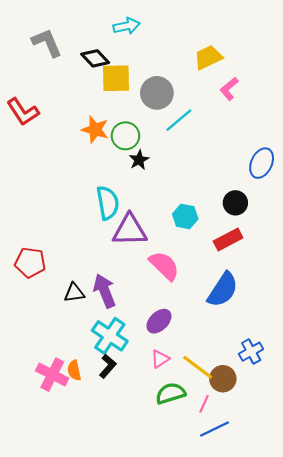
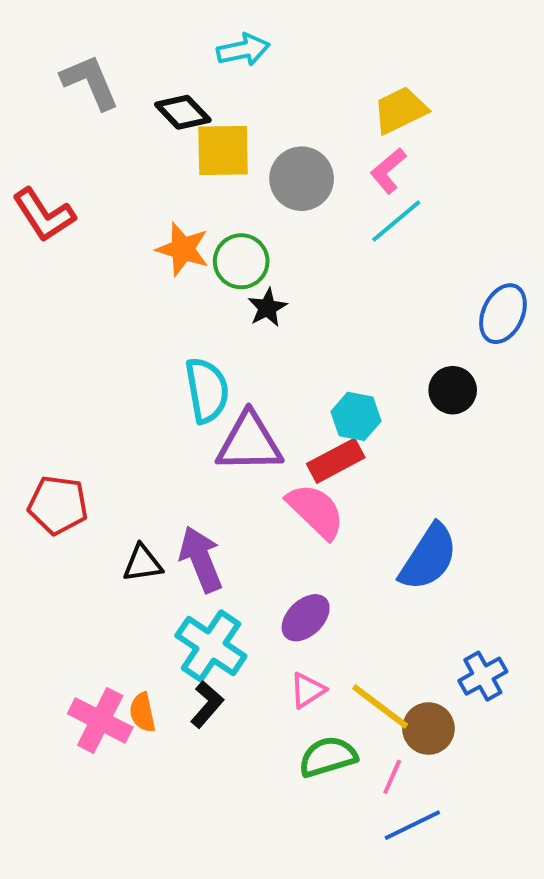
pink L-shape: (229, 89) -> (388, 171), moved
cyan line: (179, 120) -> (396, 221), moved
red rectangle: (228, 239) -> (336, 461), moved

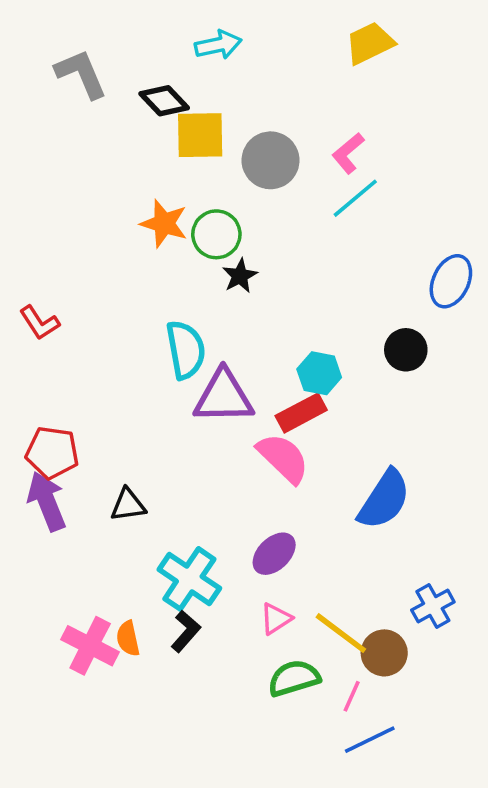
yellow trapezoid: (400, 110) -> (370, 43), moved
red L-shape: (44, 215) -> (40, 323), moved, size x0.7
purple arrow: (201, 559) -> (47, 501), moved

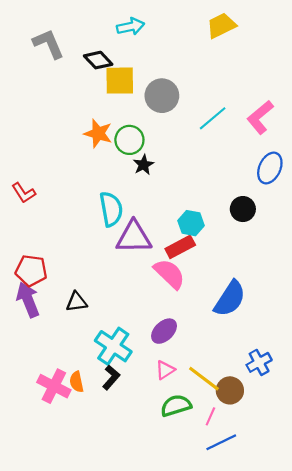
pink L-shape: (348, 153) -> (260, 117), moved, size x1.4

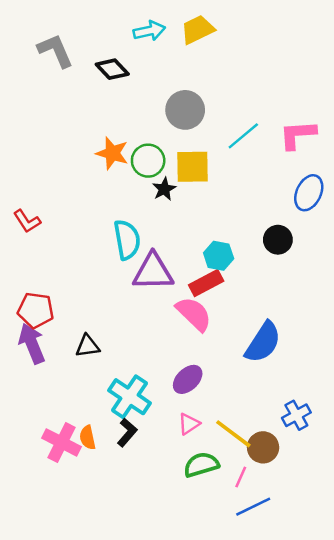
yellow trapezoid: (221, 25) -> (198, 30), moved
yellow square: (120, 81) -> (193, 167), moved
pink L-shape: (260, 117) -> (298, 135), turned 36

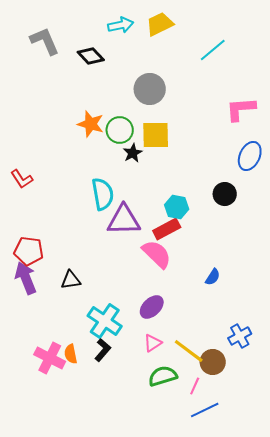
cyan line: (243, 136) -> (213, 50), moved
blue semicircle: (263, 342) -> (213, 277), size x0.5

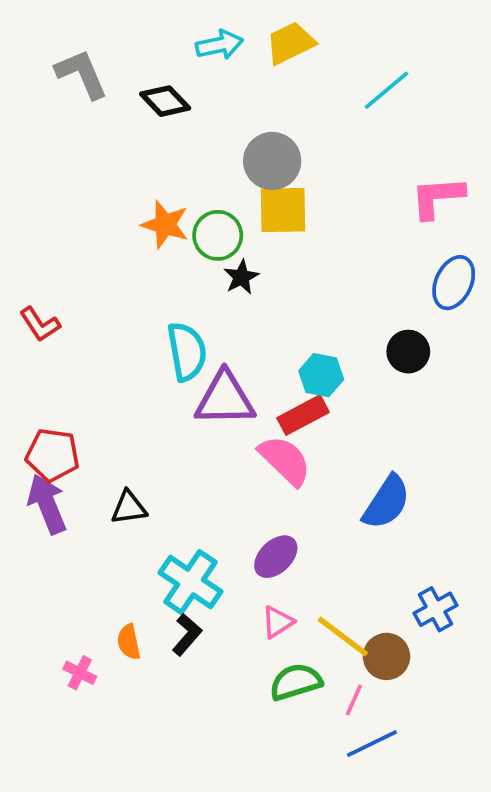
yellow square: (156, 135) -> (283, 210), moved
blue semicircle: (213, 277) -> (386, 502), size x1.8
pink cross: (50, 358) -> (80, 673), moved, size x0.6

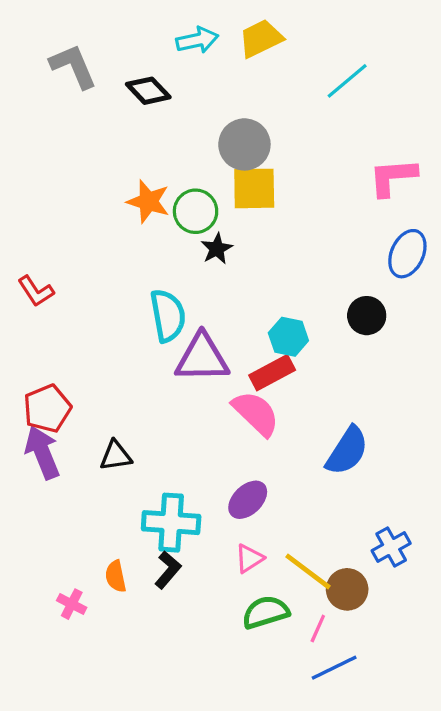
red pentagon: (53, 455) -> (47, 408), turned -30
cyan cross: (190, 582) -> (171, 523), turned -30

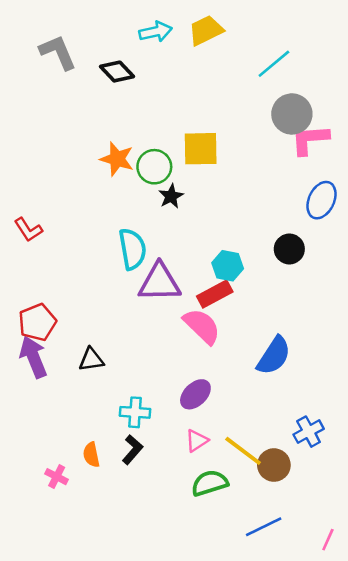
gray circle: (244, 144) -> (292, 114), moved
cyan cross: (171, 523) -> (135, 412), size x0.7
pink line: (318, 628) -> (328, 540), moved

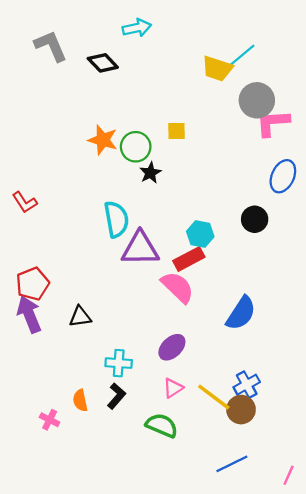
yellow trapezoid: (206, 30) -> (217, 69), moved, turned -136
yellow square: (201, 149) -> (176, 131), size x0.6
blue cross: (309, 432) -> (247, 385), moved
green semicircle: (210, 483) -> (162, 425), moved, turned 40

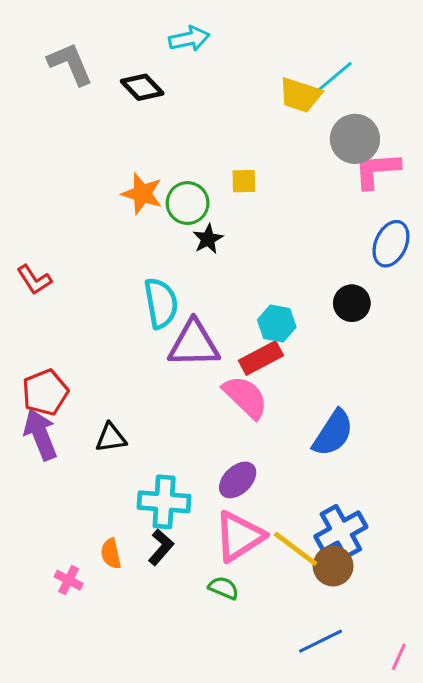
cyan cross: (119, 363) -> (164, 502), size x1.4
blue cross: (247, 385) -> (341, 532), size x1.4
pink triangle: (173, 388) -> (239, 536), size x1.8
green semicircle: (162, 425) -> (224, 588), size x0.7

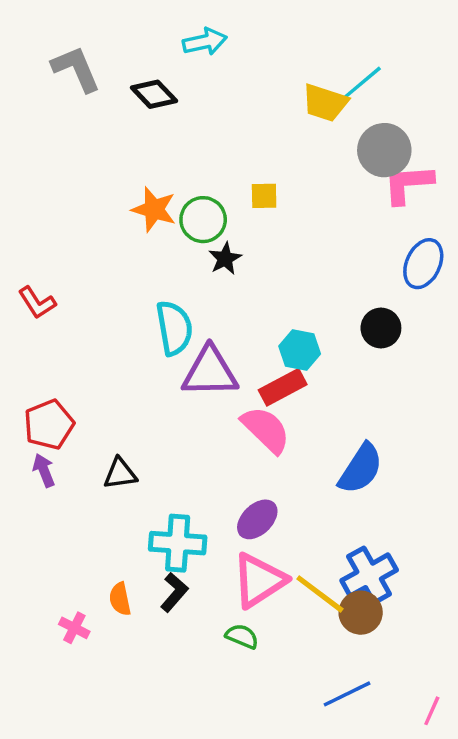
purple arrow: (40, 435) -> (44, 470), size x0.6

